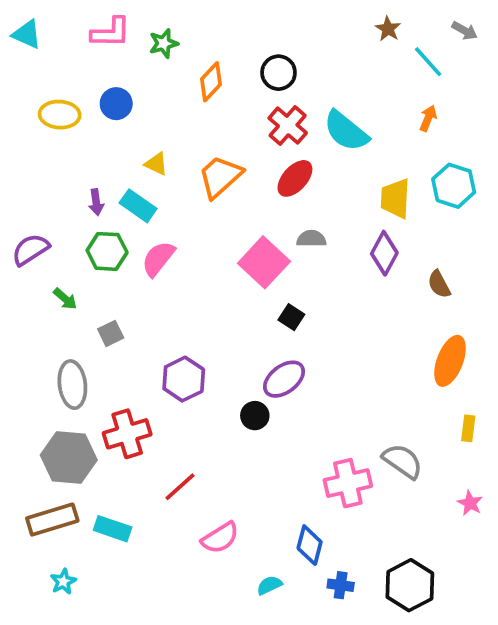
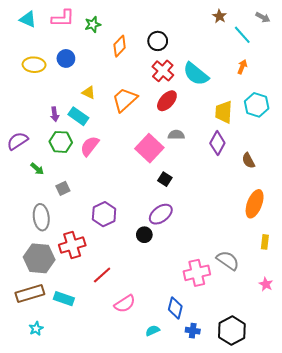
cyan triangle: (27, 34) -> (28, 19), moved

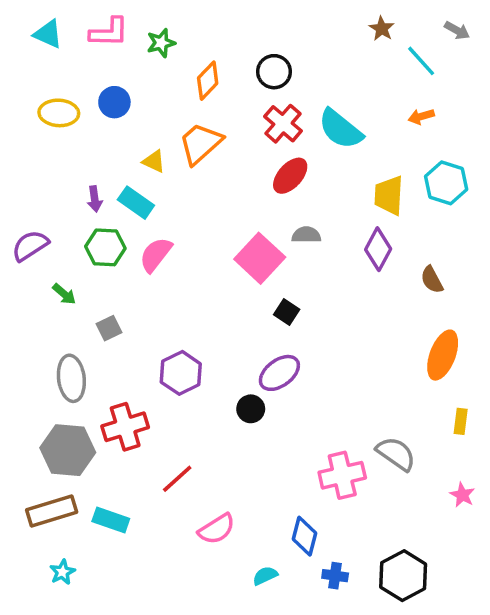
orange arrow: (242, 67) -> (421, 116), turned -128
orange trapezoid: (125, 100) -> (201, 143), moved

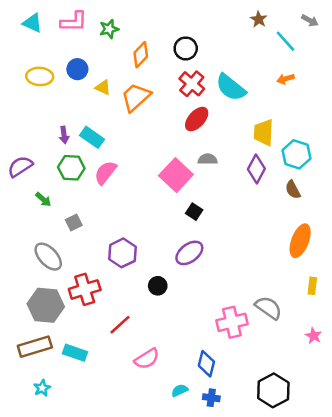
yellow triangle: (154, 161) -> (103, 87), moved
cyan hexagon: (446, 183) -> (296, 154), moved
gray ellipse: (71, 378) -> (48, 257), turned -36
black circle: (251, 409) -> (158, 286), moved
blue cross: (335, 576) -> (211, 398), moved

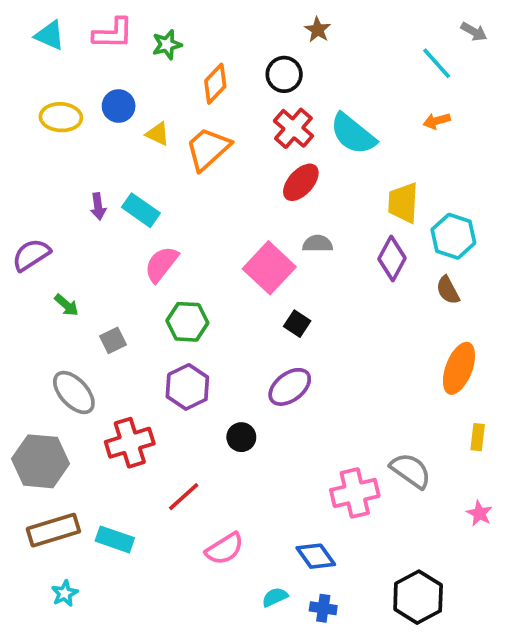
brown star: (259, 19) -> (318, 30), moved
green hexagon: (71, 168) -> (187, 322), moved
gray hexagon: (46, 305) -> (40, 461), moved
blue diamond: (206, 364) -> (316, 556), turned -50

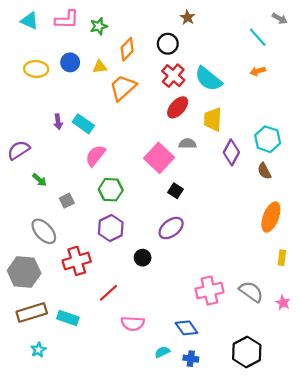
yellow triangle: (158, 134) -> (100, 67), moved, turned -32
yellow trapezoid: (403, 203) -> (213, 119), moved
gray semicircle: (411, 471) -> (251, 292), moved
pink semicircle: (225, 549) -> (133, 323), turned 35

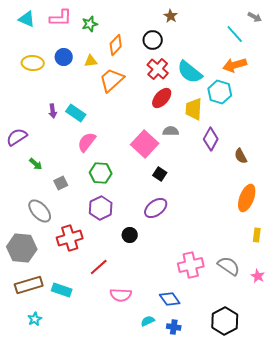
orange arrow: (258, 71) -> (235, 65), size x1.6
cyan hexagon: (268, 139) -> (220, 92), moved

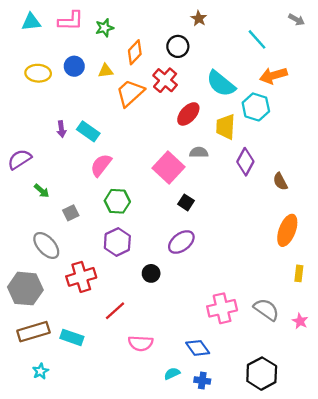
cyan triangle: (27, 19) -> (31, 22), turned -30
cyan line: (235, 34) -> (257, 39), moved
red cross: (158, 69) -> (165, 80), moved

